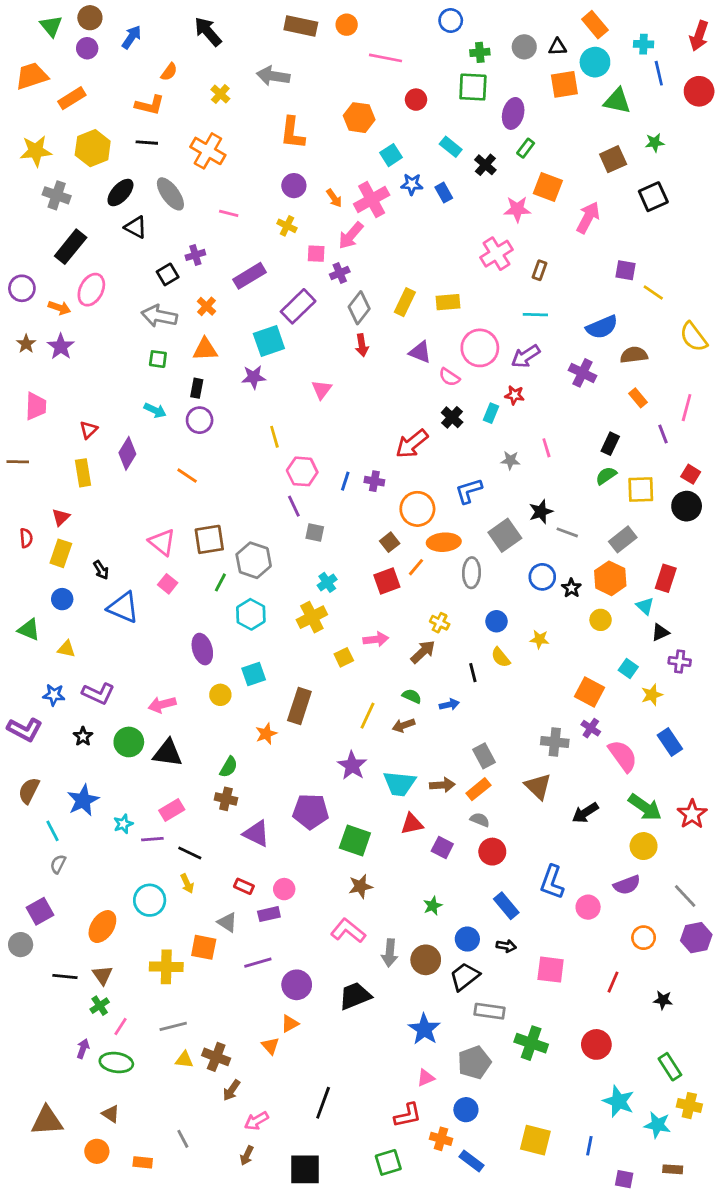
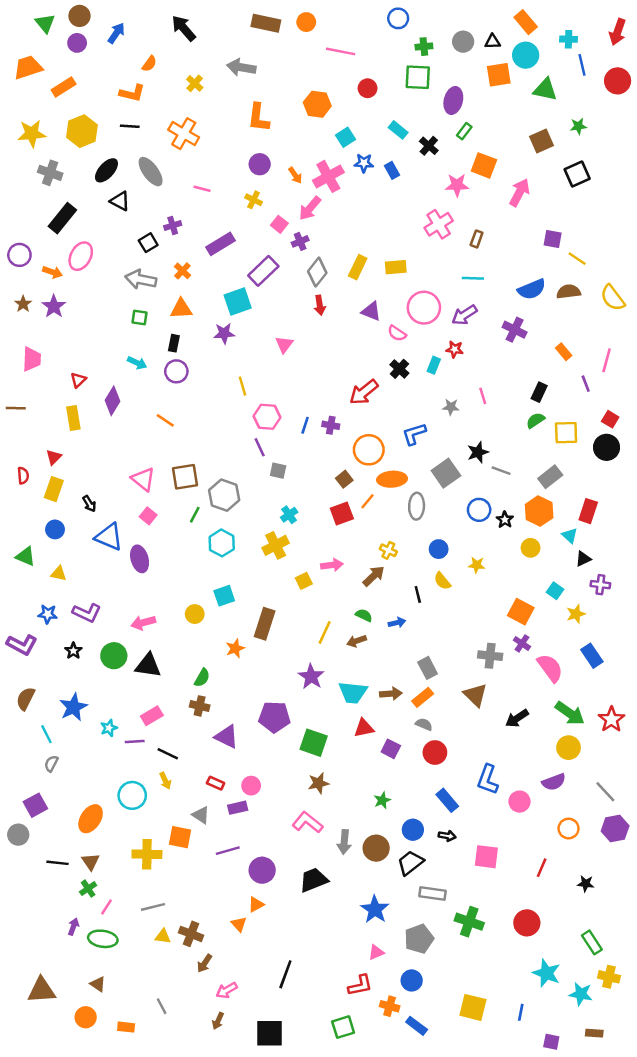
pink square: (316, 254) -> (279, 224), turned 35
brown semicircle: (634, 355) -> (569, 292), moved
purple ellipse: (202, 649) -> (140, 559), moved

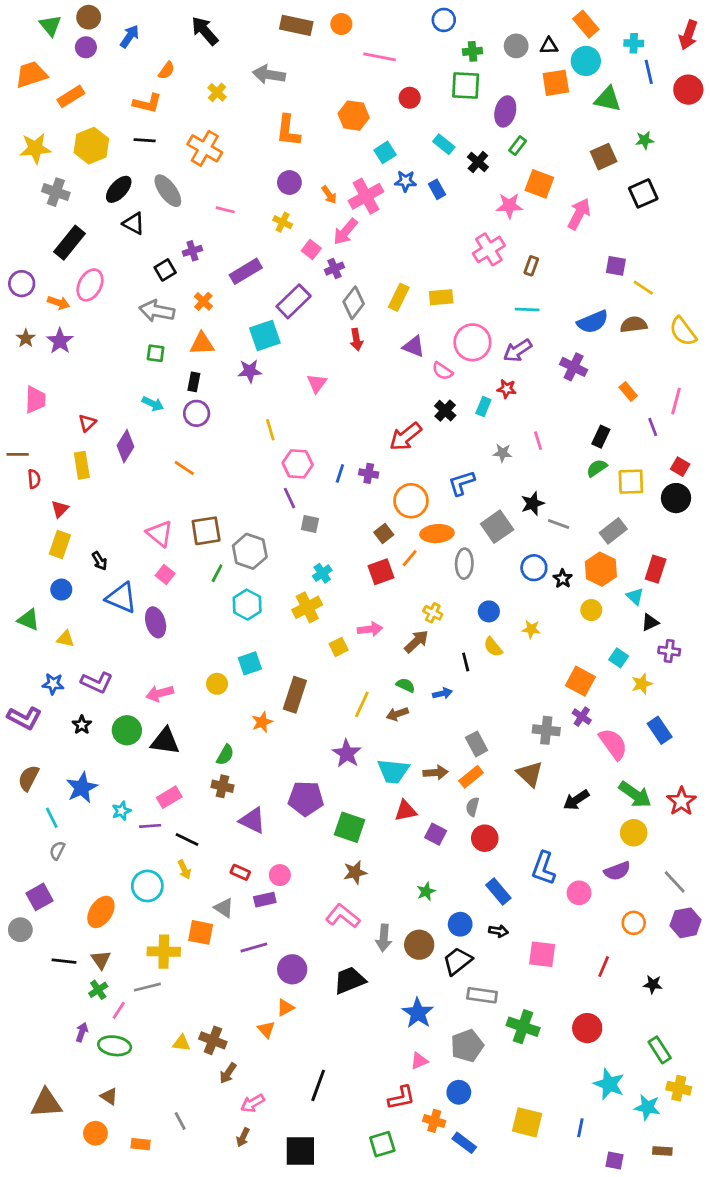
red semicircle: (23, 476) -> (34, 479), moved
gray semicircle: (424, 724) -> (472, 807), turned -98
gray line: (153, 907) -> (147, 987), moved

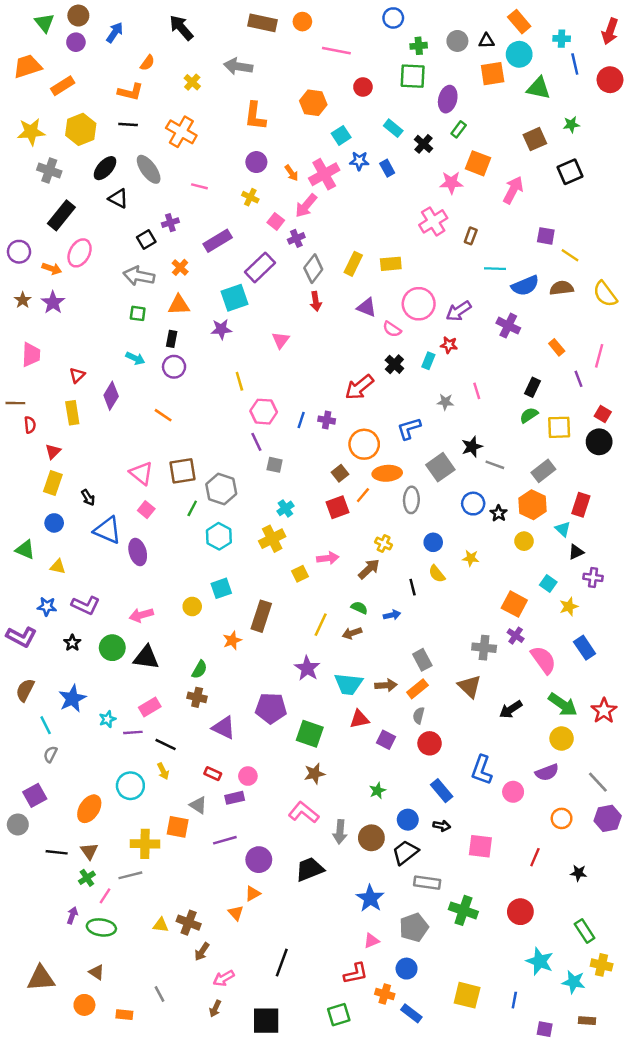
cyan line: (527, 310) -> (495, 269), moved

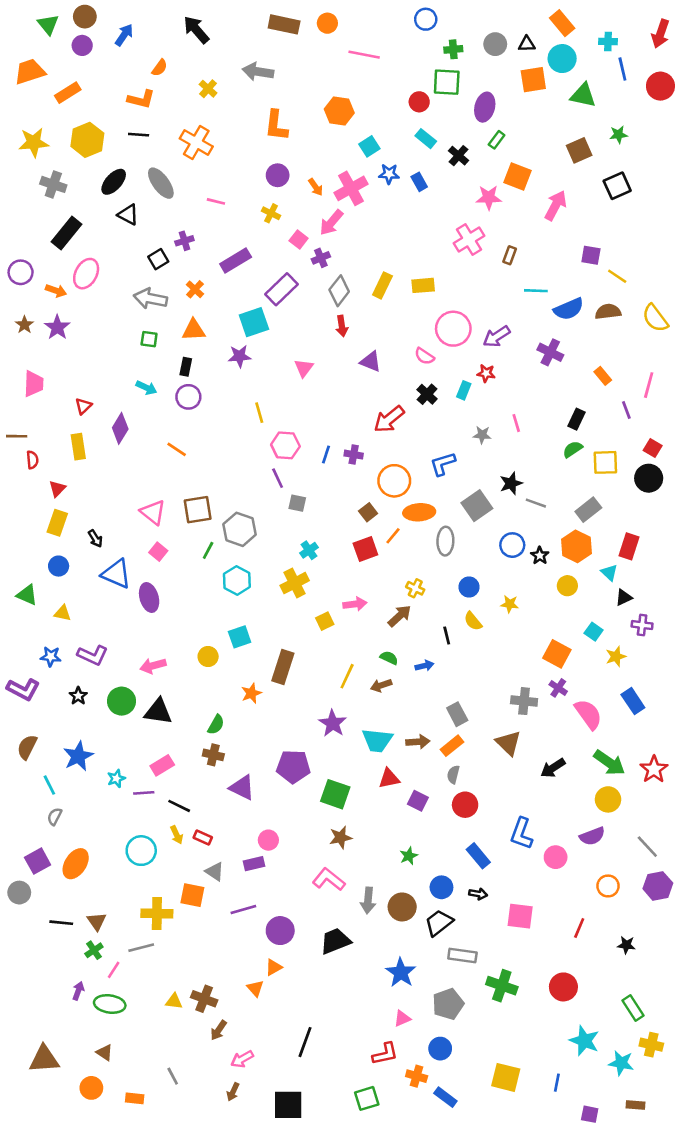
red circle: (363, 87) -> (419, 102), moved
purple triangle: (367, 307) -> (371, 361), moved
red rectangle: (213, 774) -> (203, 837), moved
orange ellipse: (89, 809) -> (76, 864), moved

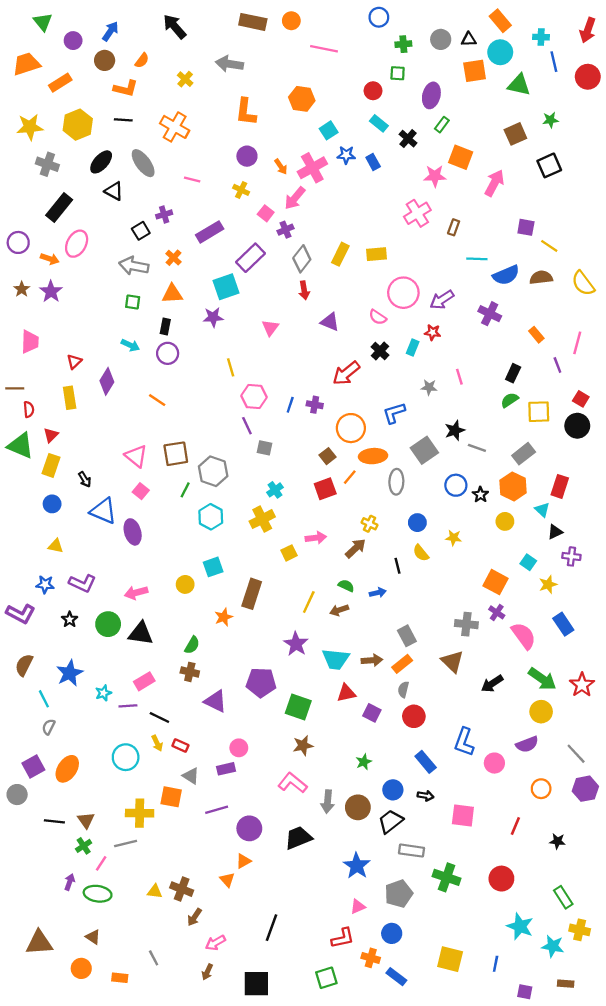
brown circle: (85, 17) -> (105, 60), moved
green square: (447, 82) -> (398, 73), size x0.6
green triangle: (27, 595) -> (21, 446), moved, size x1.4

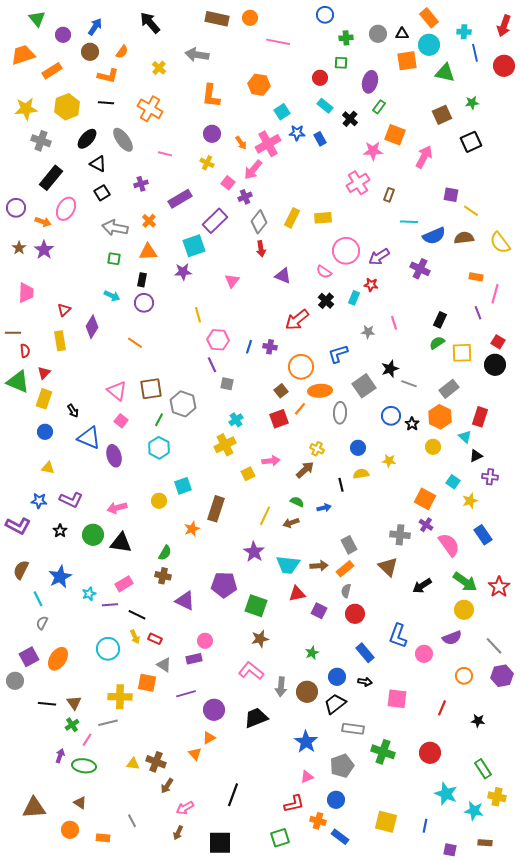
black square: (141, 231) -> (102, 193), moved
orange rectangle: (536, 335) -> (476, 277), moved, turned -40
cyan hexagon: (211, 517) -> (159, 448), moved
yellow semicircle: (421, 553) -> (361, 474), turned 119

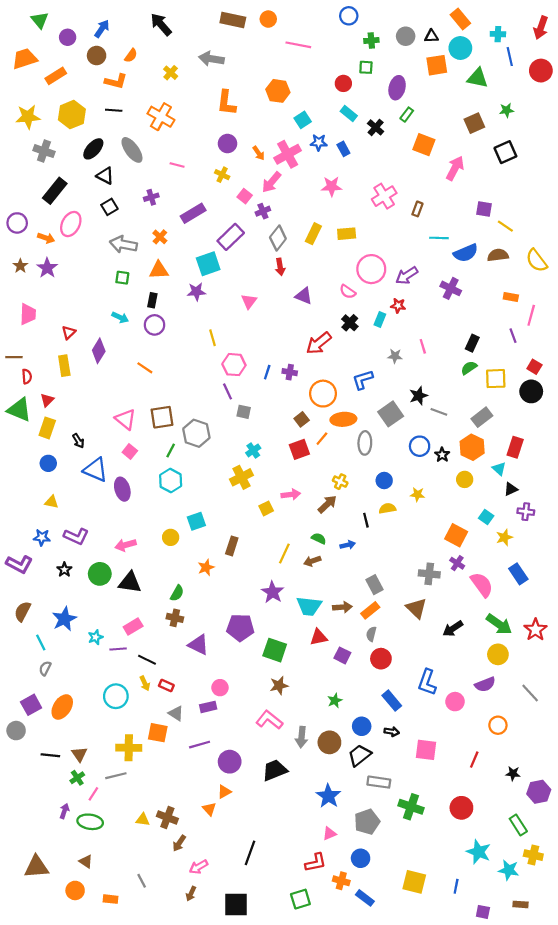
pink star: (373, 151) -> (332, 186), moved
brown rectangle: (216, 509) -> (232, 546), size x0.7
purple hexagon: (502, 676) -> (539, 792), moved

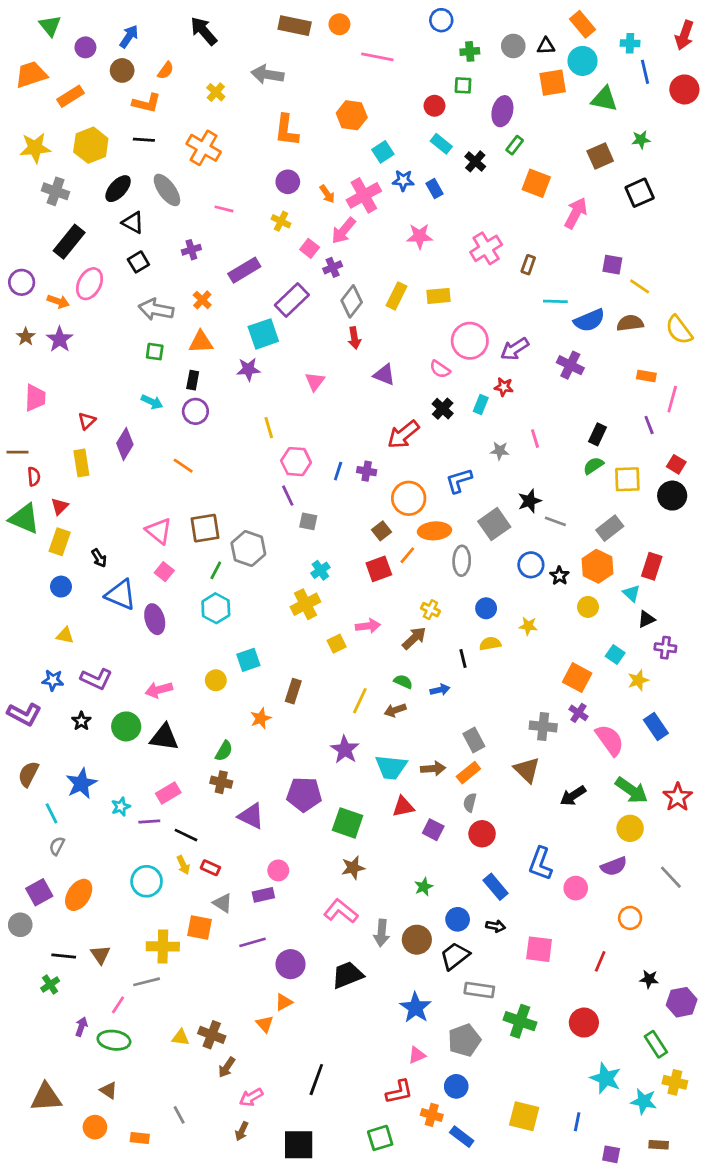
green cross: (77, 778) -> (50, 985), moved

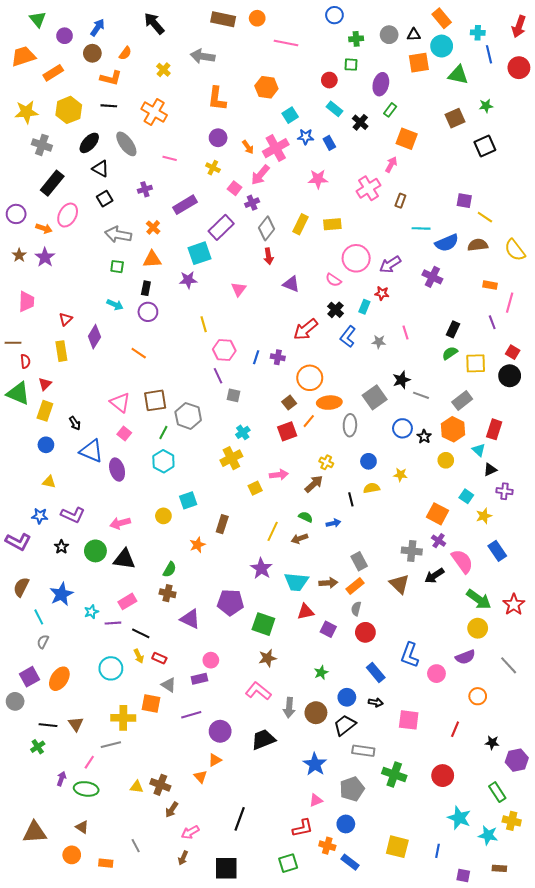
pink arrow: (576, 213) -> (391, 165), moved, size x0.7
blue L-shape: (459, 481) -> (348, 337), moved, turned -35
black arrow: (573, 796) -> (434, 576), moved

